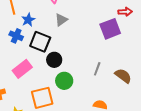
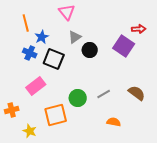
purple square: (110, 29) -> (124, 46), turned -35
black circle: (54, 60) -> (90, 50), moved
gray line: (97, 69) -> (104, 94), moved, turned 40

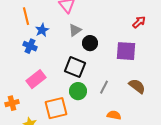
red arrow: (139, 29) -> (139, 22), turned -40
purple square: (124, 46) -> (126, 51), moved, turned -30
black square: (54, 59) -> (75, 67), moved
gray line: (104, 94) -> (104, 87), turned -32

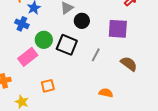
gray line: (104, 87) -> (96, 55), moved
green circle: (78, 91) -> (44, 40), moved
orange square: (56, 108) -> (48, 86), size x0.6

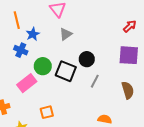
black circle: (82, 21) -> (87, 59), moved
purple square: (118, 29) -> (129, 55), moved
brown semicircle: (129, 64) -> (128, 90), turned 36

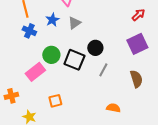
blue star: (33, 34) -> (52, 20), moved
blue cross: (21, 50) -> (29, 31), moved
purple square: (129, 55) -> (137, 44), turned -30

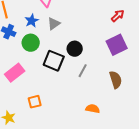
green circle: (51, 55) -> (31, 43), moved

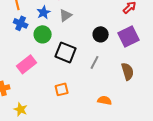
black circle: (75, 49) -> (101, 34), moved
orange square: (35, 102) -> (62, 89), moved

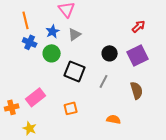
pink rectangle: (27, 64) -> (36, 97), moved

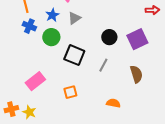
red arrow: (139, 26) -> (152, 10), moved, turned 40
orange cross: (12, 107) -> (11, 109), moved

